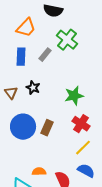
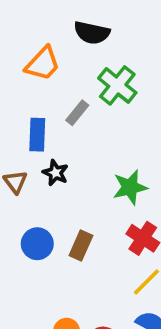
blue rectangle: (21, 57) -> (37, 135), moved
blue circle: (23, 127) -> (37, 244), size x0.7

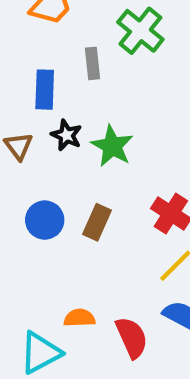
gray rectangle: (77, 113) -> (93, 63), turned -45
green star: (130, 187) -> (112, 146), moved, turned -30

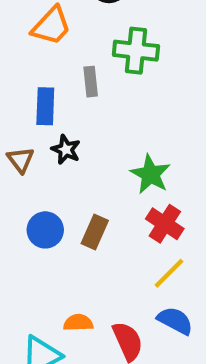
green cross: (140, 31) -> (136, 51), turned -33
green star: (112, 146) -> (150, 174), moved

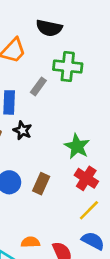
gray rectangle: (91, 82) -> (38, 86), turned 42

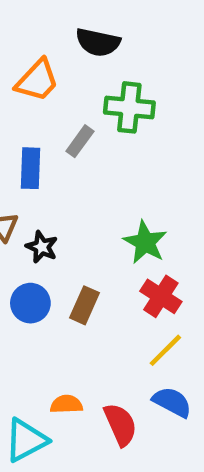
black star: (22, 130) -> (42, 247), moved

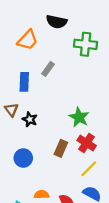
green cross: (129, 107) -> (86, 44), moved
blue circle: (30, 303) -> (23, 158), moved
brown rectangle: (84, 305) -> (61, 148), moved

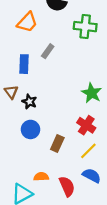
green star: (79, 117) -> (92, 93), moved
brown rectangle: (61, 148) -> (57, 143), moved
blue circle: (23, 158) -> (30, 129), moved

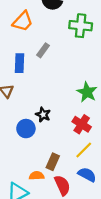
black star: (29, 102) -> (43, 115), moved
brown rectangle: (57, 143) -> (53, 162), moved

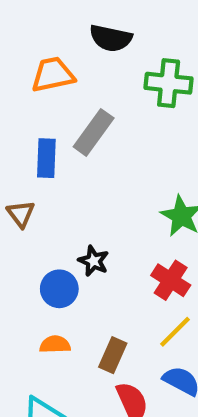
orange trapezoid: (23, 21) -> (53, 75), turned -145
gray rectangle: (43, 50) -> (94, 132), size x1.5
orange semicircle: (37, 176) -> (55, 345), moved

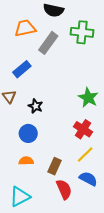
gray rectangle: (94, 132) -> (48, 43), moved
blue rectangle: (46, 158) -> (22, 69), turned 48
black star: (94, 261) -> (36, 106), moved

